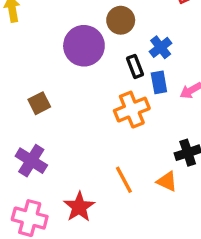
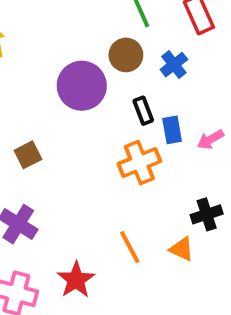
blue cross: (161, 47) -> (174, 65), moved

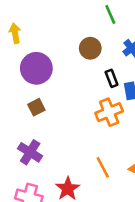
brown circle: (126, 55) -> (90, 48), moved
purple circle: (82, 86) -> (36, 68), moved

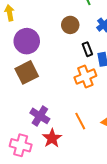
brown square: (36, 107) -> (27, 72), size x1.6
purple cross: (30, 152) -> (40, 116), moved

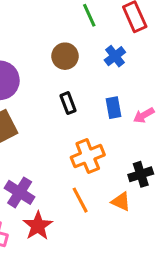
black rectangle: (87, 49) -> (68, 103), moved
orange cross: (85, 77) -> (88, 156), moved

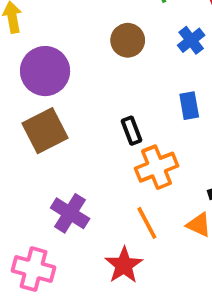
black rectangle: (68, 103) -> (132, 131), moved
red star: (38, 226) -> (124, 265), moved

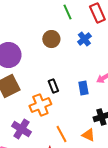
blue rectangle: (189, 106) -> (83, 88), moved
orange cross: (157, 167) -> (40, 105), moved

